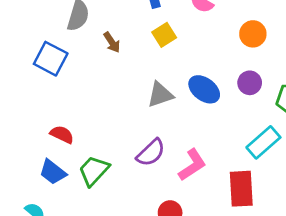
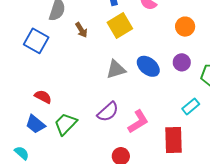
yellow square: (164, 35) -> (120, 26), size x1.4
cyan rectangle: (263, 142) -> (191, 106), size x0.7

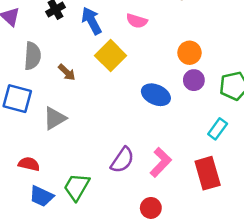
orange circle: (185, 27) -> (189, 53), moved
gray triangle: (116, 69) -> (55, 118), moved
red semicircle: (43, 97) -> (29, 164), moved

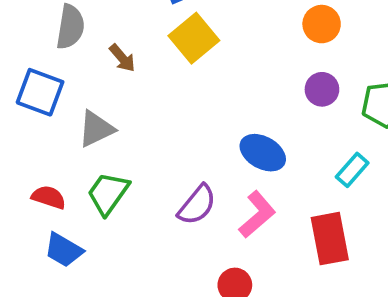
orange circle: (189, 53) -> (322, 24), moved
blue ellipse: (156, 95) -> (263, 153), moved
green trapezoid: (77, 187) -> (108, 193), moved

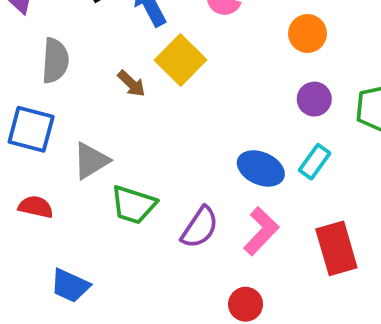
brown arrow: (122, 58) -> (131, 84), moved
cyan rectangle: (352, 170) -> (315, 162), moved
green trapezoid: (108, 193) -> (133, 205), moved, turned -102
red semicircle: (49, 197) -> (36, 207), moved

